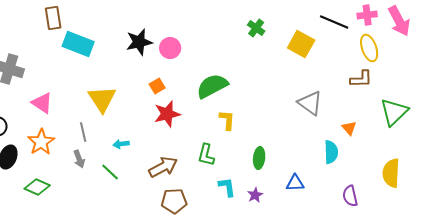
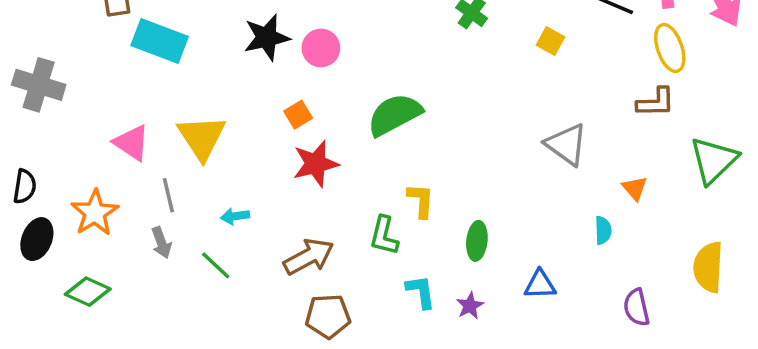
yellow square: (301, 44) -> (551, 41), size x0.6
pink triangle: (42, 103) -> (132, 143), moved
yellow L-shape: (227, 120) -> (421, 201), moved
cyan semicircle: (331, 152) -> (603, 230), size x0.7

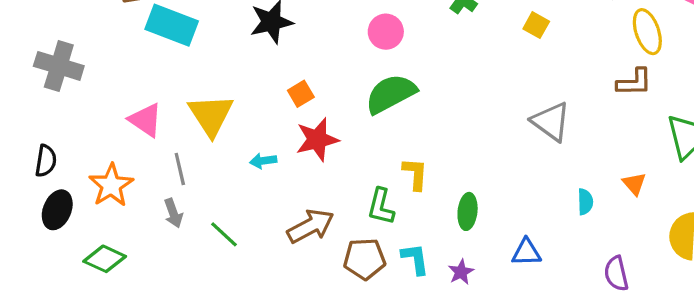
pink circle: (321, 48) -> (386, 32), moved
orange triangle: (635, 188) -> (634, 184), moved
cyan arrow: (235, 216) -> (263, 161), moved
brown pentagon: (328, 316) -> (365, 259), moved

